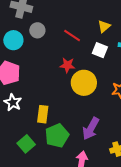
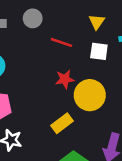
gray circle: (37, 30) -> (33, 18), moved
yellow rectangle: (43, 114) -> (62, 123), moved, turned 60

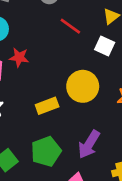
red star: (65, 79) -> (19, 57), moved

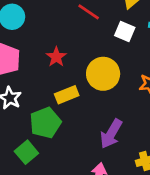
red star: (19, 57) -> (56, 57), moved, turned 30
green pentagon: (46, 151) -> (45, 123), moved

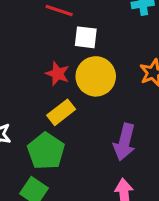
white square: (125, 31) -> (86, 37), moved
red star: (56, 57) -> (58, 74), moved

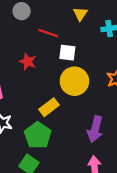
red star: (58, 74) -> (28, 62), moved

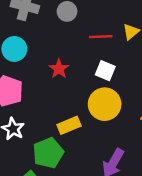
red line: (48, 33) -> (101, 37), moved, turned -36

